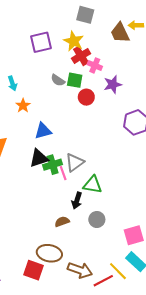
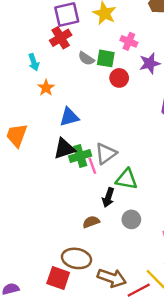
red cross: (81, 56) -> (61, 38), moved

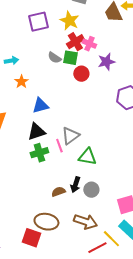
red cross: (61, 38) -> (75, 42), moved
cyan arrow: (34, 62) -> (11, 61), turned -80
green cross: (80, 156) -> (39, 153), moved
black arrow: (108, 197) -> (75, 185), moved
brown arrow: (112, 278) -> (85, 222), moved

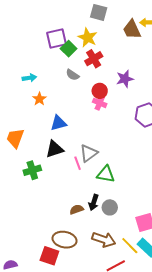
pink cross: (89, 44) -> (100, 103), moved
green square: (70, 58) -> (69, 49), moved, turned 35
green cross: (39, 153) -> (32, 170), moved
yellow line: (111, 239) -> (130, 246), moved

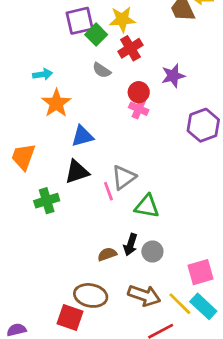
yellow star: (88, 38) -> (122, 19), turned -30
orange star: (39, 99) -> (56, 103), size x1.5

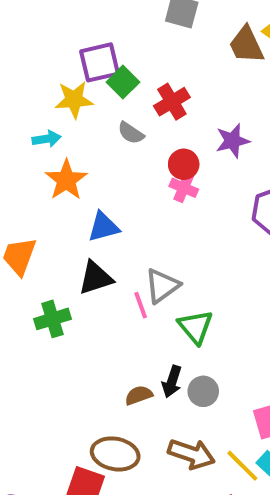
yellow star: (122, 19) -> (74, 100), moved
green triangle: (147, 206) -> (195, 327), turned 40

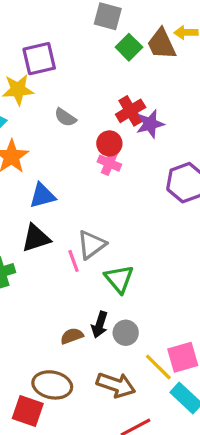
green square: (123, 82) -> (129, 47), moved
red cross: (172, 102) -> (131, 111), moved
yellow line: (242, 466) -> (158, 367), moved

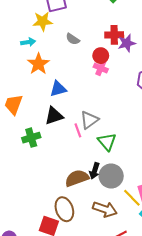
red cross: (131, 111) -> (114, 35), turned 30
gray circle: (126, 333) -> (111, 176), size x1.5
brown semicircle: (72, 336) -> (77, 178), size x1.6
brown ellipse: (52, 385) -> (64, 209), turned 60

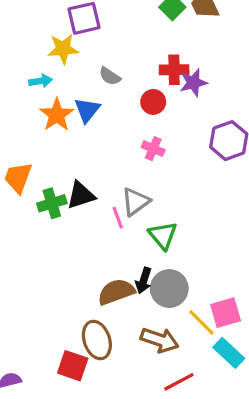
pink cross: (101, 68) -> (153, 149), moved
blue triangle: (58, 89) -> (87, 110), moved, turned -36
green cross: (31, 138) -> (52, 203), moved

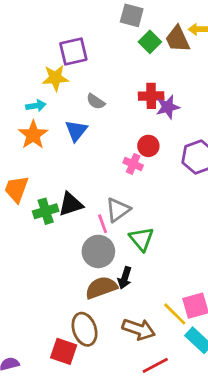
red circle: (153, 102) -> (148, 146), moved
orange star: (57, 115) -> (33, 135), moved
gray circle: (169, 289) -> (98, 251), moved

